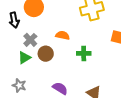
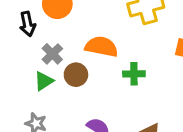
orange semicircle: (63, 35) -> (101, 47), size x1.5

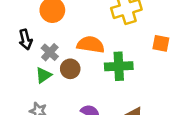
black arrow: (28, 24) -> (26, 39), moved
green cross: (134, 74) -> (119, 66), size x1.5

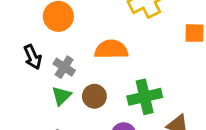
green cross: (119, 66) -> (145, 97), moved
brown circle: (70, 69) -> (94, 96), moved

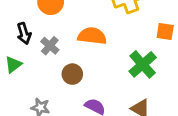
green triangle: (61, 96) -> (13, 65), moved
green cross: (145, 97) -> (143, 64), moved, turned -36

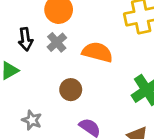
gray cross: (50, 46) -> (57, 42), moved

